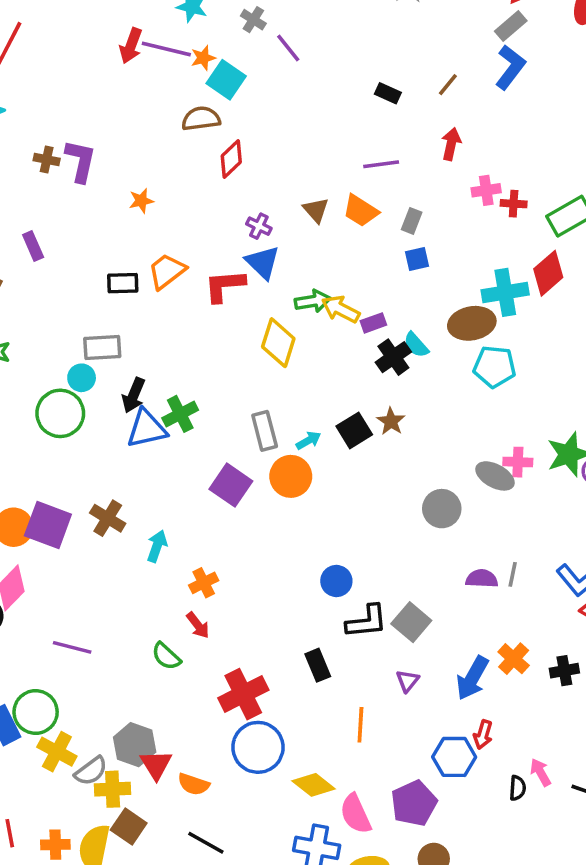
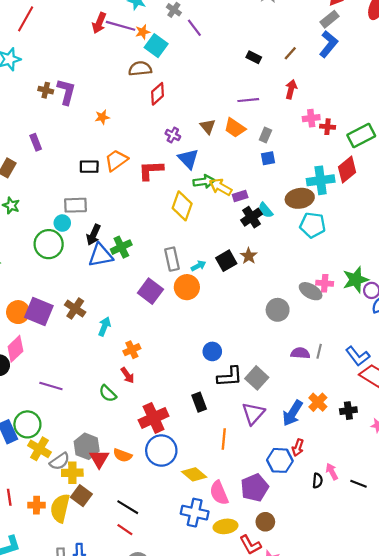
blue triangle: (263, 262) -> (188, 159), moved
purple triangle: (408, 681) -> (253, 413), size x1.6
orange semicircle: (194, 784) -> (123, 455), moved

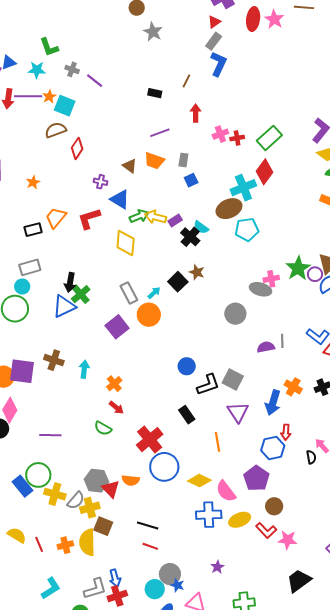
black arrow: (93, 235) -> (70, 282), moved
purple square: (150, 291) -> (117, 327), turned 30

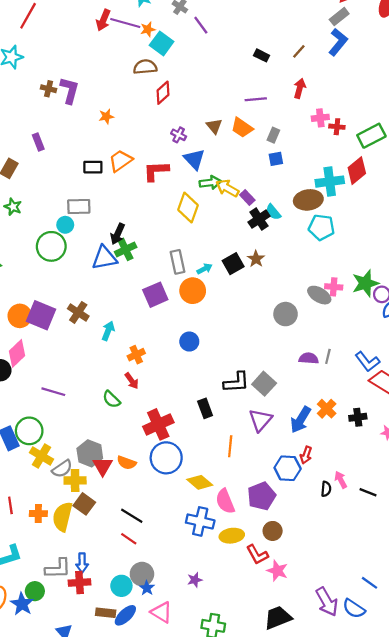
purple rectangle: (175, 221) -> (247, 197), turned 64
blue circle: (187, 366) -> (189, 342), moved

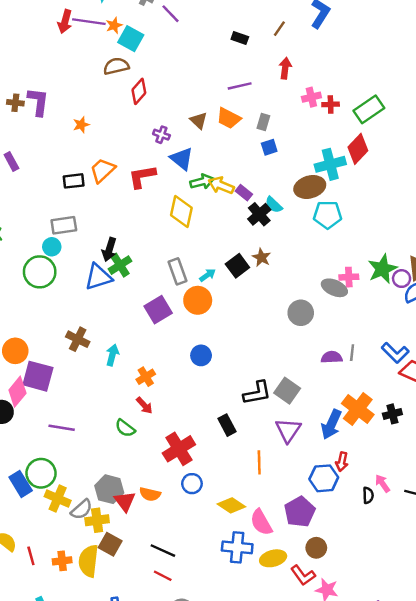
purple square: (41, 315) -> (38, 376), moved
orange cross: (327, 409) -> (358, 409), size x1.5
blue circle: (166, 458) -> (192, 484), size x0.6

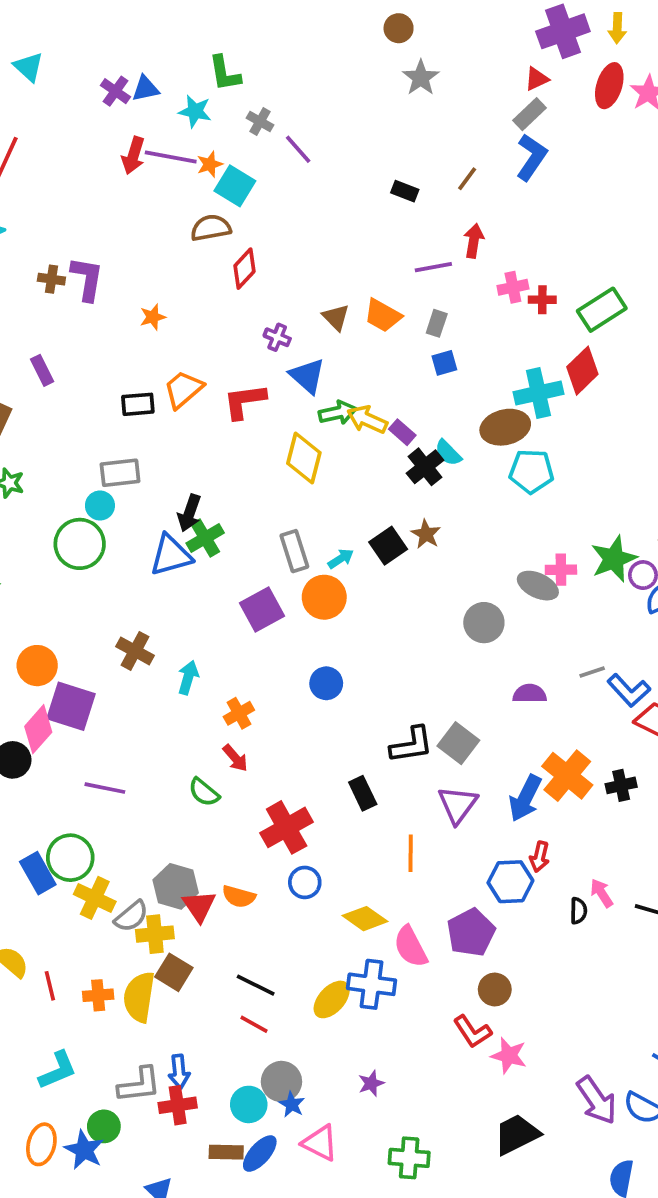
purple line: (240, 86) -> (433, 267), moved
gray line: (352, 353) -> (592, 672), moved, turned 63
yellow ellipse: (273, 558) -> (332, 999), moved, turned -35

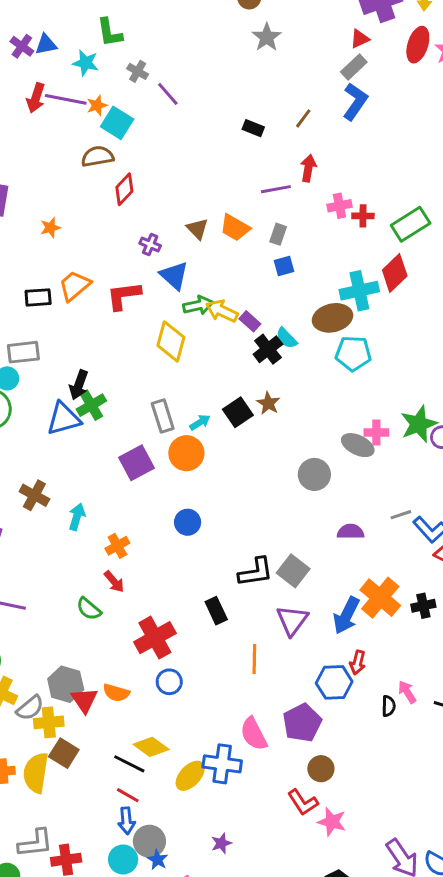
yellow diamond: (365, 919) -> (151, 747), moved
blue arrow: (179, 1072) -> (126, 821), moved

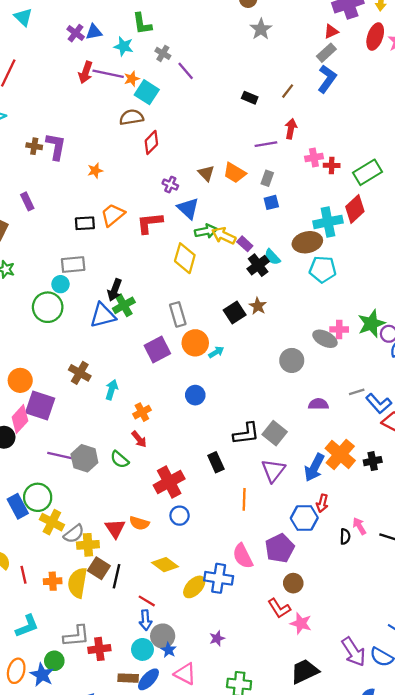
cyan arrow: (200, 422) -> (216, 352), moved
gray hexagon: (66, 684) -> (84, 458), moved
black line: (129, 764) -> (117, 576), moved, turned 75

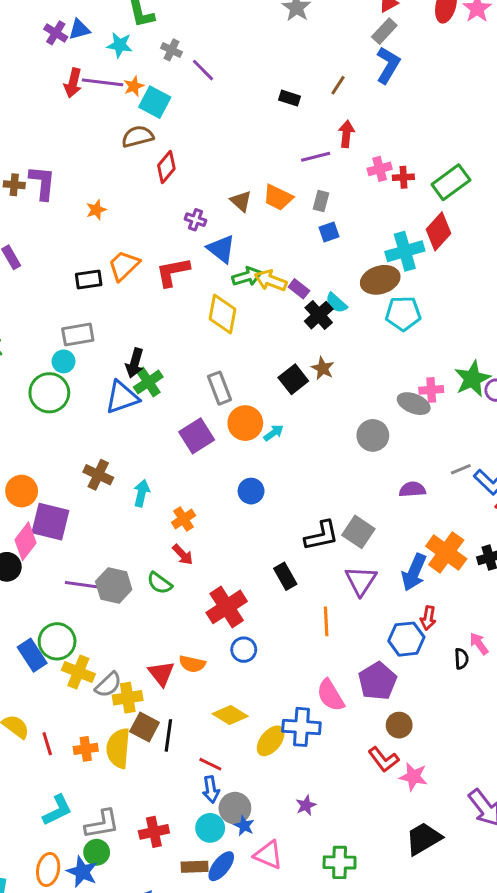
gray L-shape: (76, 636) -> (102, 824), moved

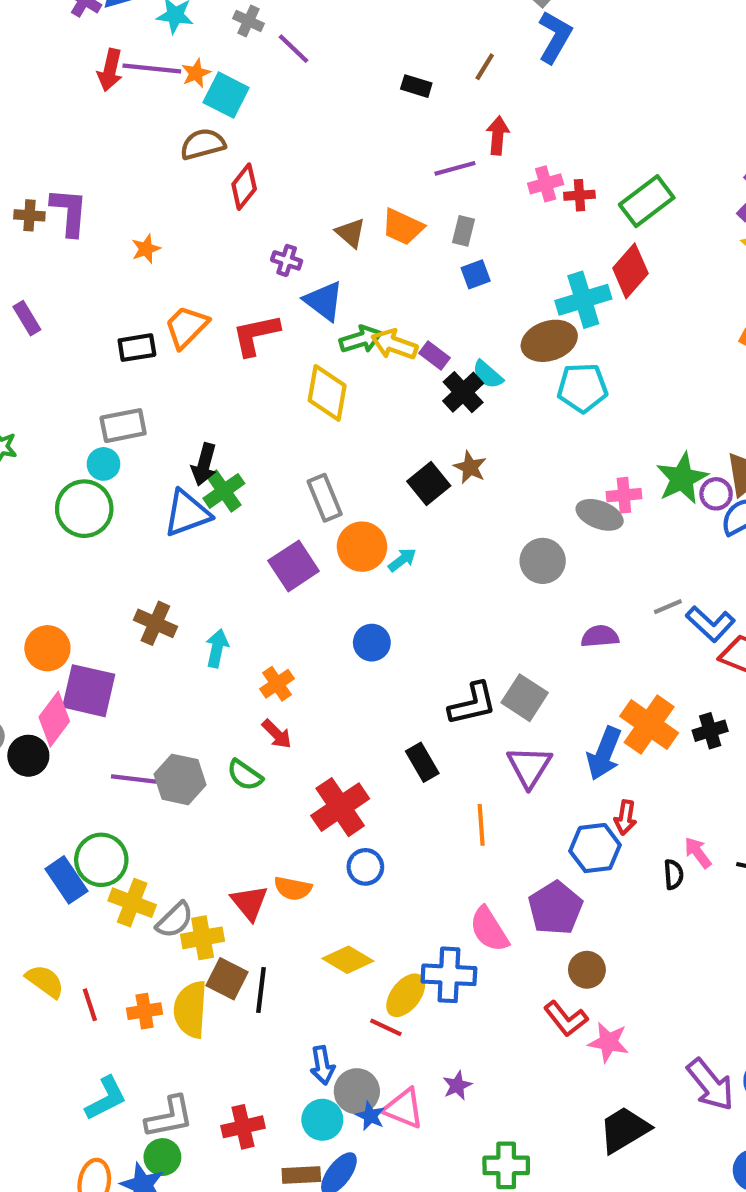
red line: (210, 764) -> (386, 1027), moved
pink triangle: (268, 855) -> (404, 1108), moved

